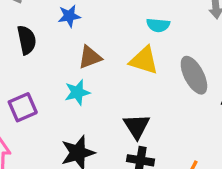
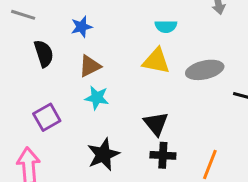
brown triangle: (90, 57) -> (90, 66), moved
gray ellipse: (194, 75) -> (205, 70), turned -69
cyan star: (77, 92) -> (97, 98), turned 30

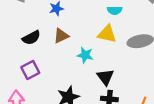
black semicircle: (44, 54) -> (31, 38), moved, turned 78
cyan star: (97, 98) -> (85, 55), moved

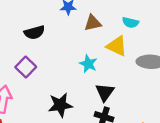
brown triangle: (61, 36) -> (93, 23), moved
purple square: (30, 70) -> (26, 67), turned -30

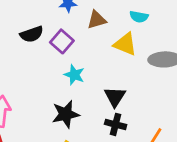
cyan star: (88, 64) -> (74, 75), moved
purple square: (26, 67) -> (62, 41), moved

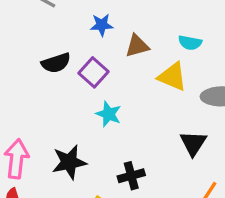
black triangle: (115, 97) -> (193, 143), moved
black star: (66, 114) -> (69, 162), moved
black cross: (116, 124) -> (131, 176), moved, turned -30

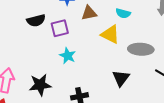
purple square: (93, 72) -> (60, 28), turned 30

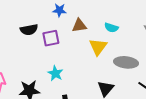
yellow triangle: (110, 34) -> (98, 47), turned 36
cyan star: (68, 56) -> (55, 73), moved

